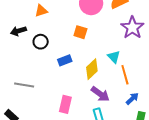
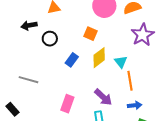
blue rectangle: (65, 60) -> (72, 60), turned -40
yellow diamond: (92, 69) -> (99, 58), moved
blue arrow: (132, 99) -> (135, 105), turned 32

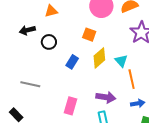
purple arrow: (103, 97) -> (106, 97), turned -30

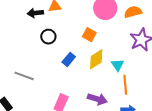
black arrow: (27, 30) -> (35, 13), moved

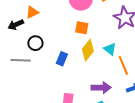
orange square: (89, 35) -> (82, 28), moved
gray line: (24, 76) -> (21, 60), moved

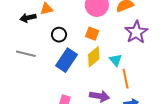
black circle: (35, 43) -> (59, 35), moved
blue rectangle: (62, 59) -> (67, 60), size x1.6

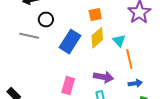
orange square: (92, 34) -> (95, 15), turned -32
black circle: (59, 35) -> (46, 19), moved

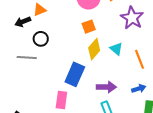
blue rectangle: (70, 42) -> (75, 74), moved
orange line: (129, 59) -> (140, 59), moved
pink rectangle: (68, 85) -> (61, 100), moved

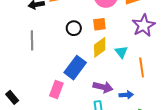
black circle: (41, 39) -> (74, 28), moved
gray line: (27, 57) -> (32, 40), turned 72
blue arrow: (139, 89) -> (126, 95), moved

